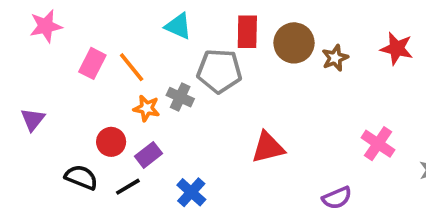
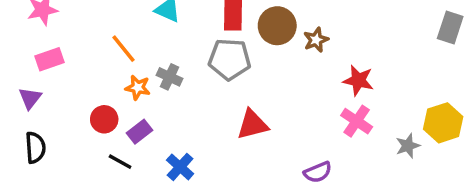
red star: (397, 49) -> (358, 80), moved
pink rectangle: (92, 63) -> (49, 59), moved, turned 44
gray pentagon: (219, 71) -> (230, 59), moved
black semicircle: (81, 177) -> (35, 148), moved, turned 64
black line: (128, 187) -> (120, 162), turned 60

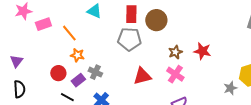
brown star: (316, 40) -> (175, 52), moved
pink rectangle: (49, 59) -> (43, 24), moved
gray cross: (169, 77) -> (95, 72), moved
pink cross: (357, 121) -> (175, 74), moved

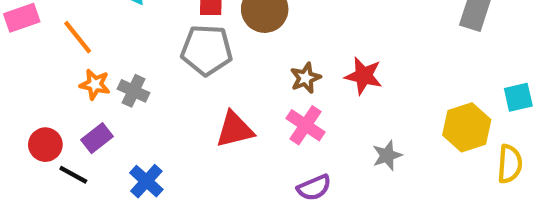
gray cross: (95, 72) -> (134, 91), moved
red circle: (58, 73) -> (45, 145), moved
gray star: (230, 88) -> (387, 155), moved

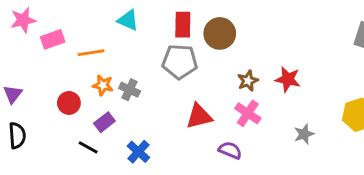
orange line: (78, 37) -> (91, 53), turned -60
red circle: (45, 145) -> (69, 103), moved
purple semicircle: (314, 188) -> (230, 150), moved, turned -135

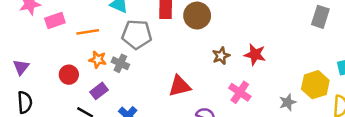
gray pentagon: (180, 62) -> (137, 34), moved
pink cross: (248, 113) -> (240, 92), moved
gray star: (304, 134) -> (288, 102), moved

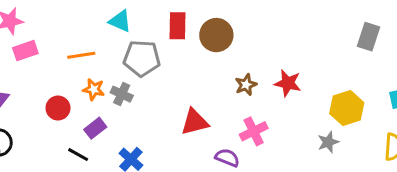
pink rectangle: (55, 21) -> (25, 51), moved
yellow hexagon: (315, 85) -> (347, 108), moved
pink cross: (240, 92) -> (254, 131), moved, turned 30

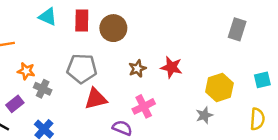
cyan triangle: (120, 21) -> (48, 17), moved
gray pentagon: (142, 58) -> (82, 69), moved
orange star: (94, 89) -> (26, 71), moved
gray cross: (122, 94) -> (43, 89), moved

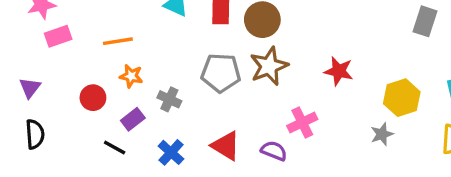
brown star: (137, 69) -> (269, 66), moved, size x1.6
orange star: (26, 71) -> (131, 76), moved
red triangle: (96, 99) -> (226, 146), moved, turned 45

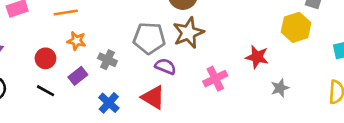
red star: (339, 71) -> (257, 57), moved
yellow hexagon: (402, 98) -> (296, 27), moved
black line: (115, 147) -> (45, 91), moved
purple semicircle: (274, 151) -> (165, 66), moved

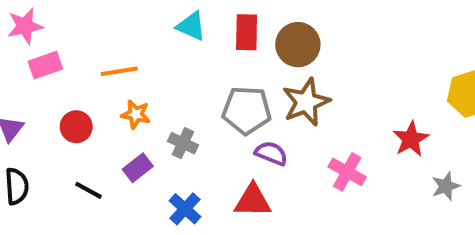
red star: (257, 57) -> (411, 139), turned 30
red circle: (45, 58) -> (76, 127), moved
pink cross: (215, 79) -> (347, 172), turned -35
red triangle: (153, 97) -> (253, 201), turned -30

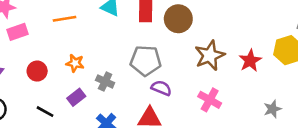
orange line: (119, 71) -> (65, 19), moved
brown star: (306, 102) -> (210, 55), moved
red star: (411, 139) -> (250, 61), moved

